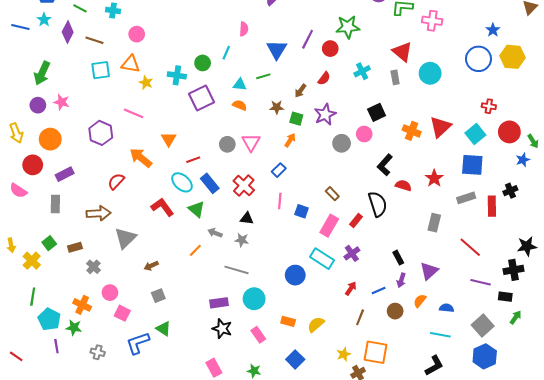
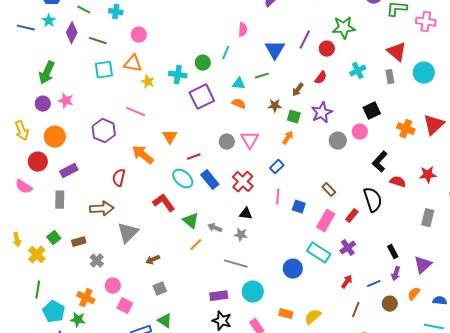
red star: (434, 178) -> (428, 175), turned 30
red semicircle: (116, 181) -> (119, 178), turned -30
green triangle: (196, 209) -> (191, 221), moved

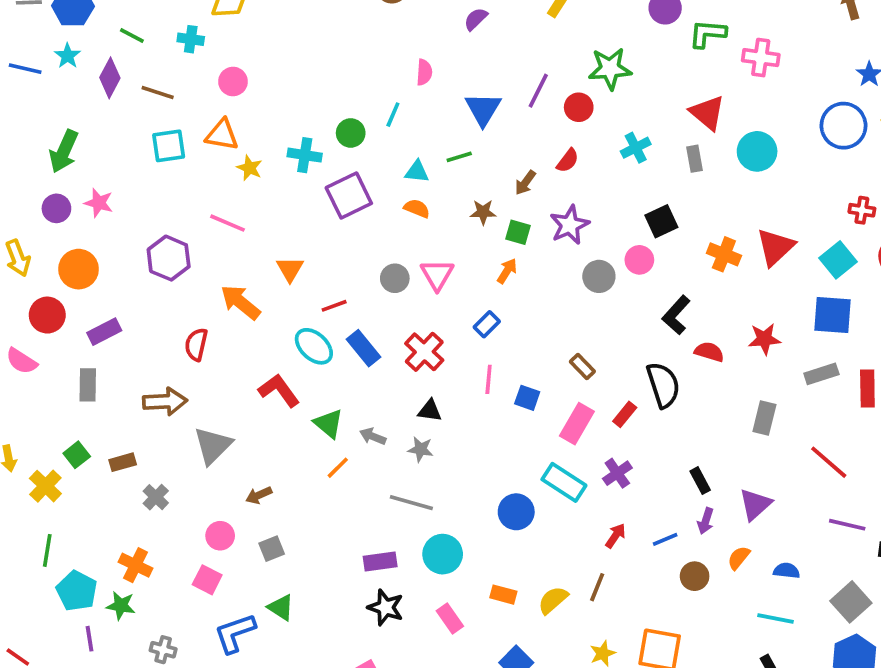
pink circle: (113, 286) -> (220, 536), moved
brown line: (356, 310) -> (597, 587), moved

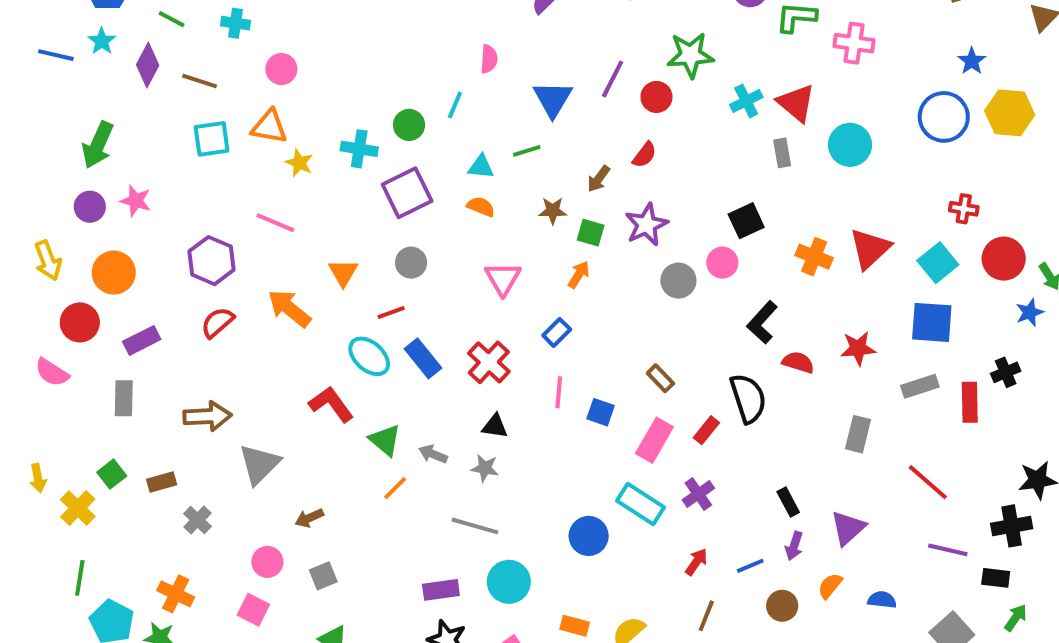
cyan cross: (636, 148) -> (746, 101), moved
gray circle: (395, 278) -> (411, 263), moved
red semicircle: (196, 344) -> (217, 322), moved, turned 36
brown line: (597, 587) -> (706, 616), moved

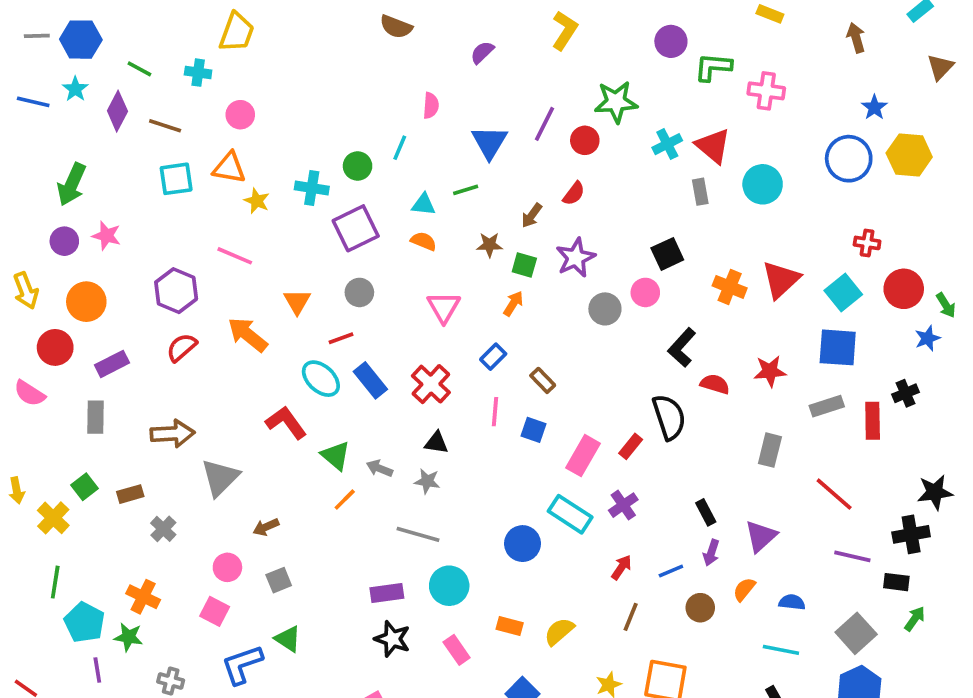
brown rectangle: (660, 378) -> (543, 380), moved

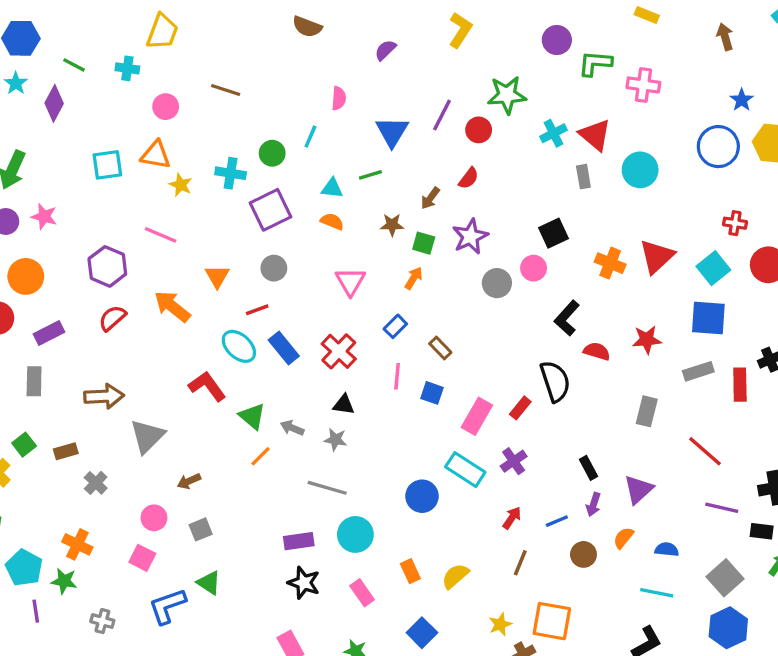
brown line: (165, 126) -> (226, 90), moved
orange rectangle: (510, 626) -> (410, 571), turned 50

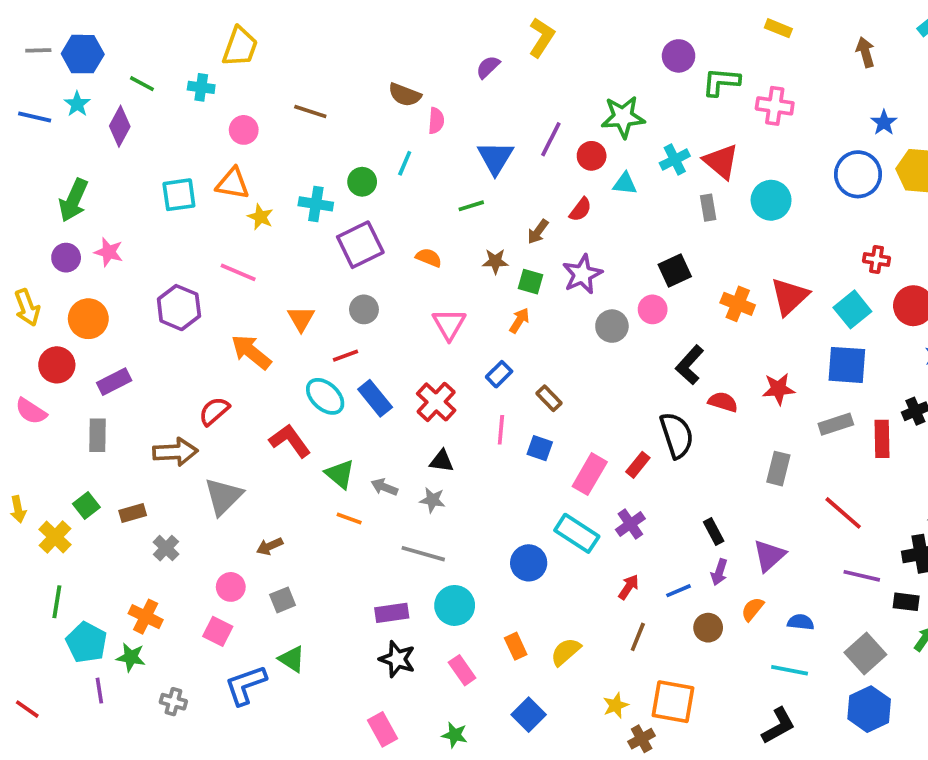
brown semicircle: (307, 27) -> (405, 95), moved
yellow L-shape: (460, 30) -> (542, 37), moved
cyan triangle: (332, 188) -> (625, 184), moved
red semicircle: (112, 318) -> (214, 411), moved
orange line: (261, 456) -> (349, 518), turned 65

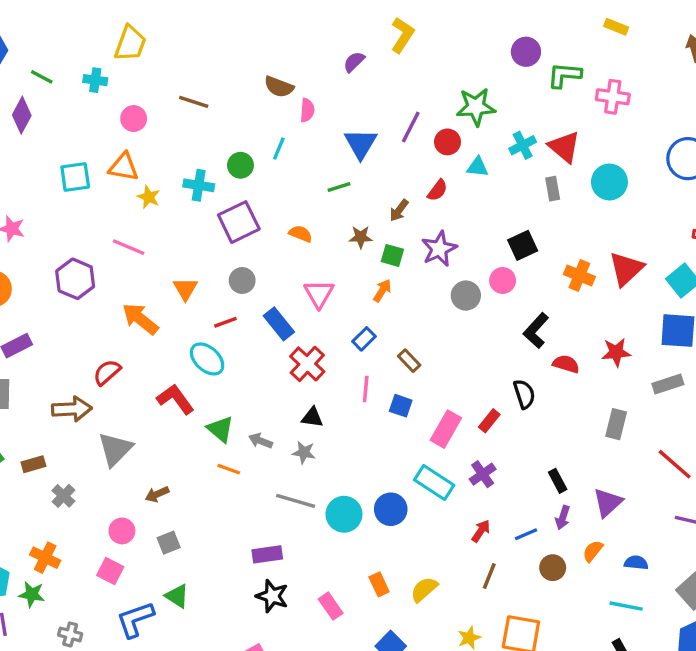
blue rectangle: (375, 398) -> (279, 324), moved
black semicircle: (677, 435) -> (524, 394), size x0.7
cyan circle: (455, 605) -> (344, 514), moved

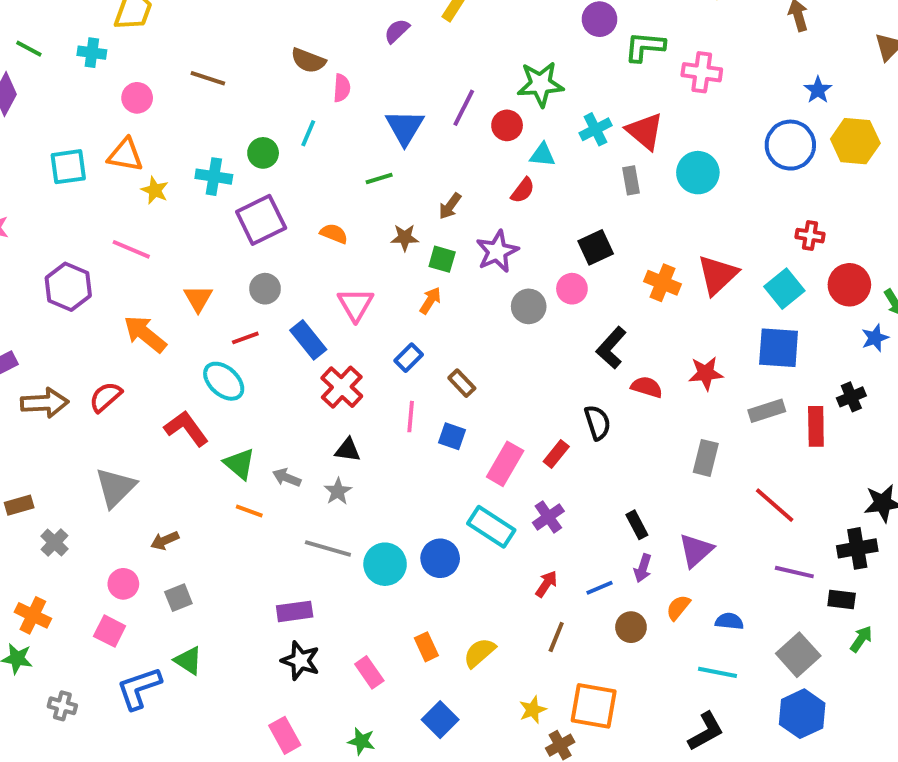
red semicircle: (437, 190) -> (523, 190), moved
brown arrow: (72, 409) -> (45, 403), moved
gray star: (304, 452) -> (338, 491), turned 30

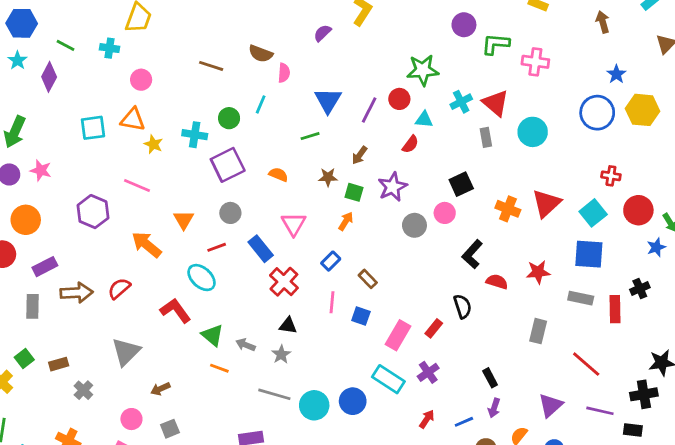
brown line: (208, 78) -> (211, 66), moved
purple line: (464, 108) -> (369, 110), moved
gray rectangle: (767, 411) -> (581, 298), turned 30
purple triangle: (696, 550) -> (550, 405), moved

